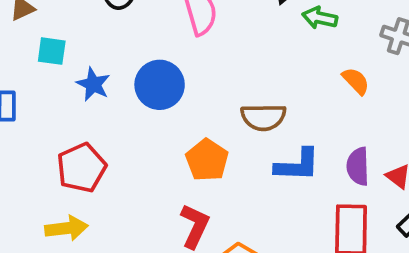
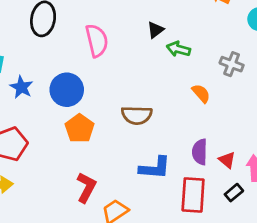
orange pentagon: (207, 160) -> (80, 128), moved
blue L-shape: (297, 165) -> (155, 168), moved

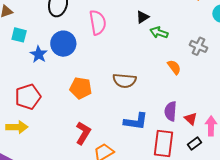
blue circle: (67, 90) -> (63, 44), moved
orange pentagon: (80, 128) -> (81, 88), turned -30

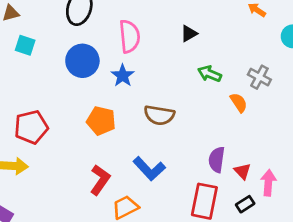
green arrow: (159, 33) -> (210, 74), moved
blue star: (39, 54) -> (123, 76), moved
orange semicircle: (174, 67) -> (239, 103), moved
blue L-shape: (136, 121) -> (149, 169), moved, turned 35

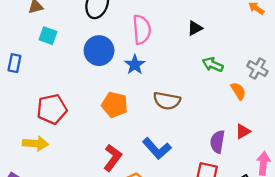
red triangle: (242, 171) -> (243, 131), moved, turned 42

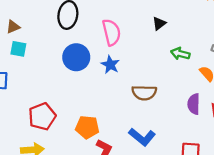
cyan square: (48, 36) -> (18, 49), moved
orange pentagon: (115, 105) -> (87, 127), moved
purple semicircle: (217, 142) -> (194, 104), moved

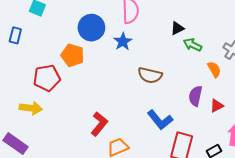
black triangle: (159, 23) -> (177, 28), moved
orange pentagon: (87, 127) -> (73, 55), moved
blue L-shape: (142, 137) -> (160, 120), moved

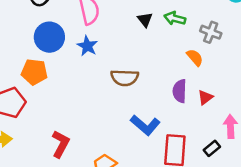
black triangle: (177, 28) -> (145, 20), turned -32
green arrow: (192, 45) -> (175, 18), moved
red L-shape: (99, 124) -> (61, 144), moved

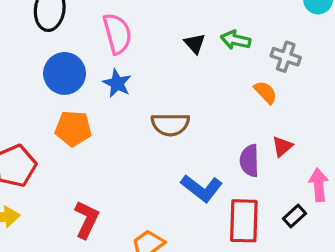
orange pentagon: (34, 72) -> (73, 129), moved
purple semicircle: (180, 91) -> (249, 161), moved

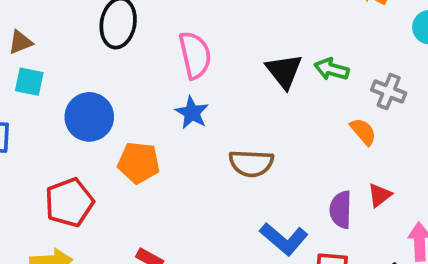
black triangle: (195, 44) -> (284, 71), size x1.5
blue circle: (65, 73) -> (89, 117), moved

